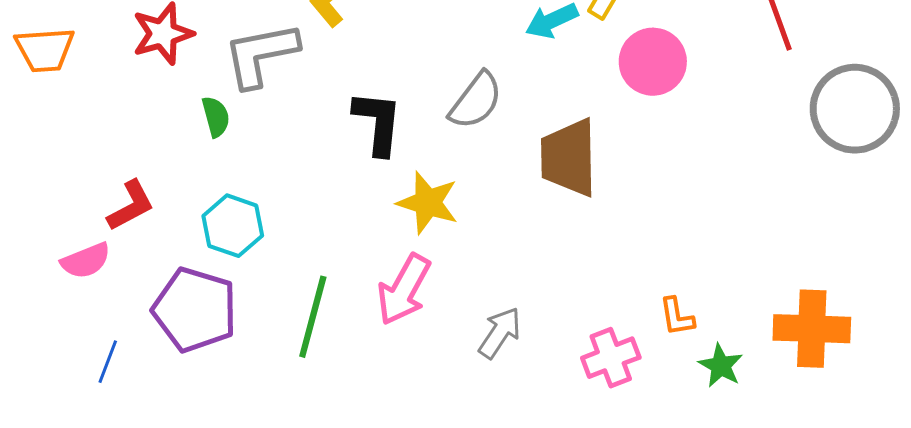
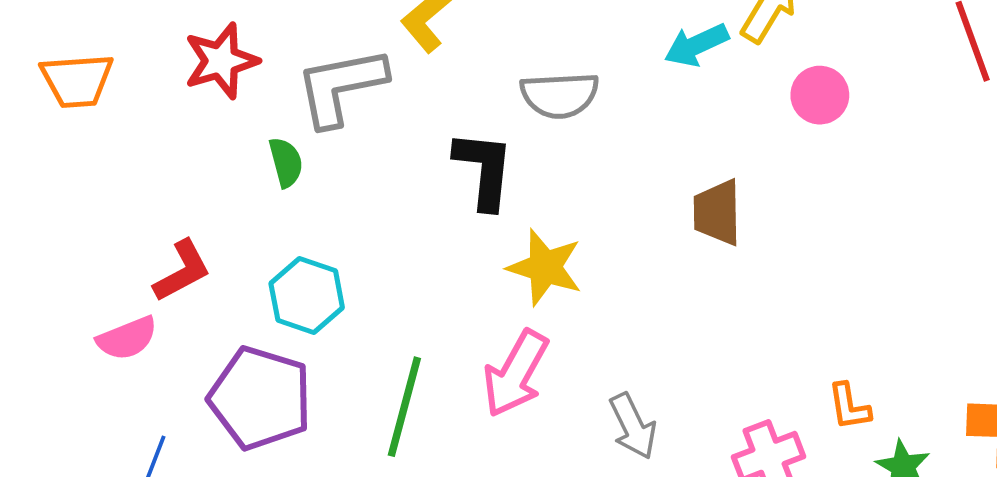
pink circle: (653, 62) -> (820, 95), size x0.7
gray semicircle: (476, 101) -> (560, 95), moved, turned 50
brown trapezoid: (569, 158) -> (717, 212), size x0.7
gray arrow: (500, 333) -> (633, 426), turned 120

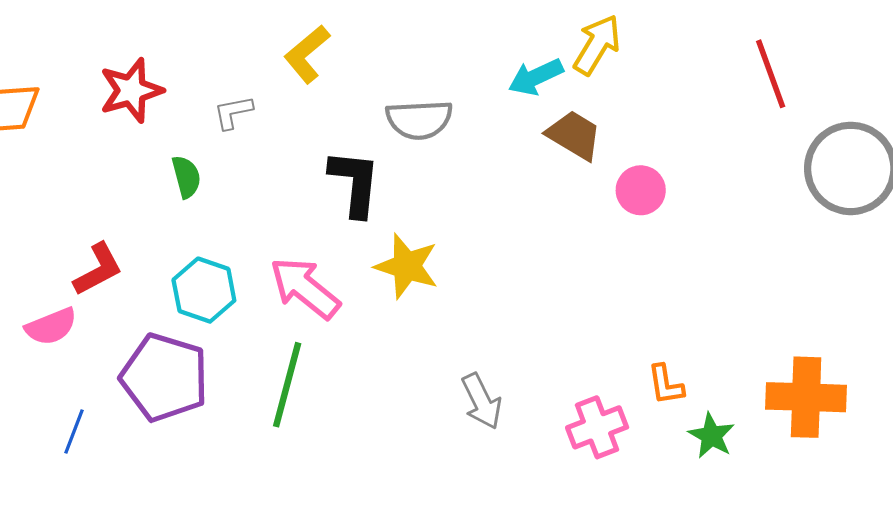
gray L-shape: (341, 87) -> (233, 112), size x0.5
pink circle: (820, 95) -> (641, 190), moved
brown trapezoid: (717, 212) -> (574, 135), moved, turned 122
pink arrow: (516, 374) -> (305, 288), moved, turned 100

